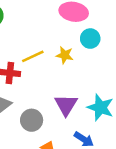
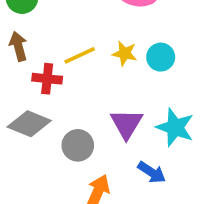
cyan circle: (90, 39) -> (161, 57), moved

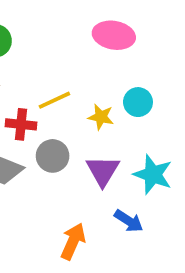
yellow star: (125, 53) -> (101, 117), moved
gray circle: (78, 145) -> (53, 156), moved

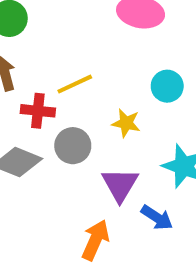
yellow star: (101, 117) -> (126, 123), moved
purple triangle: (103, 171) -> (120, 185), moved

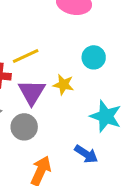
gray circle: (73, 146) -> (24, 127), moved
purple triangle: (120, 185) -> (32, 92), moved

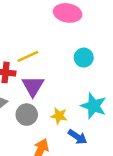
yellow star: (63, 85) -> (59, 116), moved

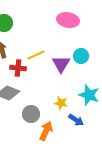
purple triangle: (33, 86) -> (61, 64), moved
gray circle: (27, 115) -> (31, 114), moved

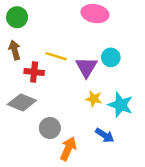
yellow line: (36, 55) -> (56, 56), turned 42
yellow star: (61, 103) -> (94, 99), moved

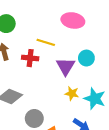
yellow line: (56, 56) -> (46, 42), moved
red cross: (34, 72) -> (30, 58), moved

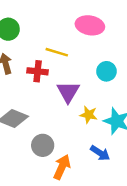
purple triangle: (66, 66) -> (68, 92), moved

